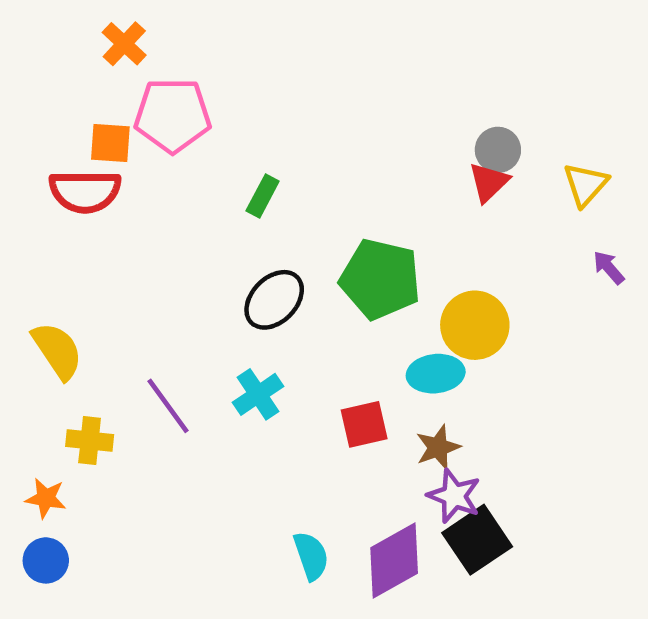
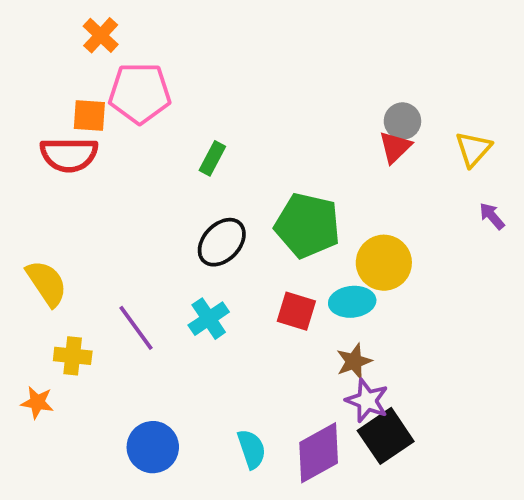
red square: (364, 424) -> (296, 311), moved, turned 30
blue circle: (46, 560) -> (153, 447), moved, size x1.4

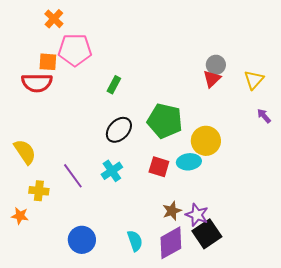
brown star: (354, 361) -> (172, 211), moved

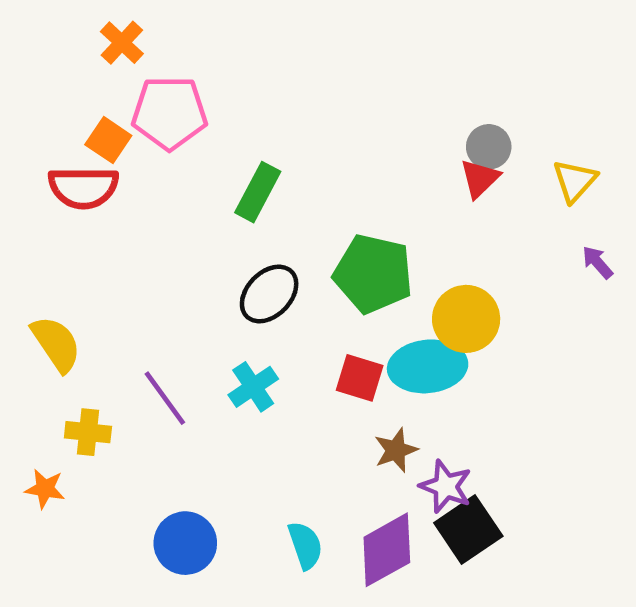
orange square: (48, 62) -> (108, 140), turned 30
green rectangle: (114, 85) -> (258, 192), size x1.4
cyan ellipse: (189, 162) -> (428, 366), size x1.4
brown star: (172, 211) -> (396, 450), moved

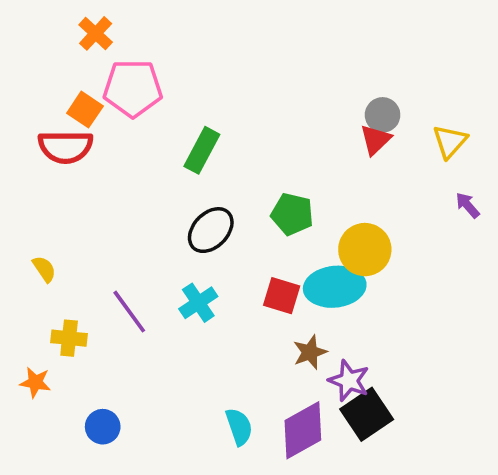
green pentagon: (373, 274) -> (292, 214), size x0.7
yellow semicircle: (56, 344) -> (44, 269), size x0.6
blue circle: (185, 543) -> (103, 427), moved, size x0.7

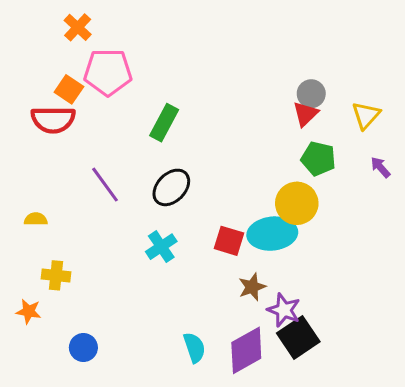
green pentagon: (292, 214) -> (318, 159), moved
yellow semicircle: (44, 269) -> (36, 219), turned -55
purple line: (129, 312) -> (105, 185), moved

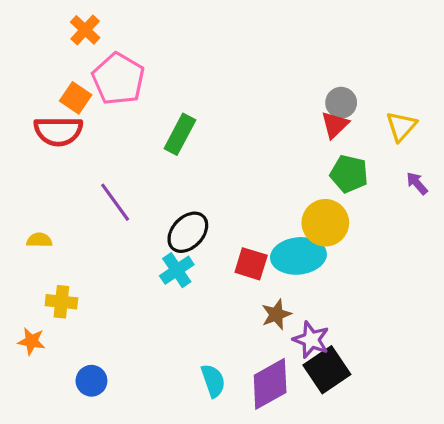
pink pentagon: (108, 72) -> (118, 79), turned 30
black ellipse: (171, 187) -> (188, 232), moved

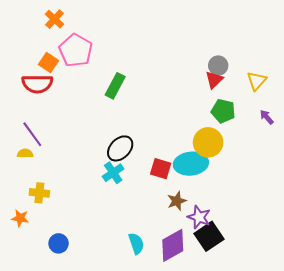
purple line: (115, 202) -> (32, 134), moved

